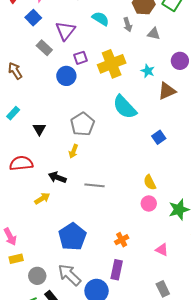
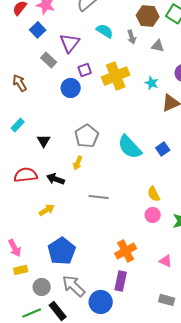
cyan semicircle: (125, 107) -> (130, 147), moved
black arrow: (57, 177) -> (56, 179), moved
blue pentagon: (72, 237) -> (62, 251), moved
orange cross: (122, 240) -> (126, 251), size x1.5
gray rectangle: (163, 289) -> (167, 300), turned -49

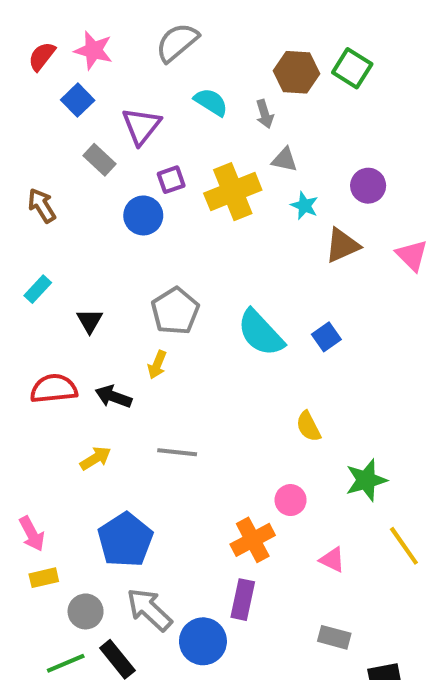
gray triangle: (158, 46) -> (285, 160), moved
gray line: (99, 197) -> (177, 452), moved
pink circle: (153, 215) -> (291, 500), moved

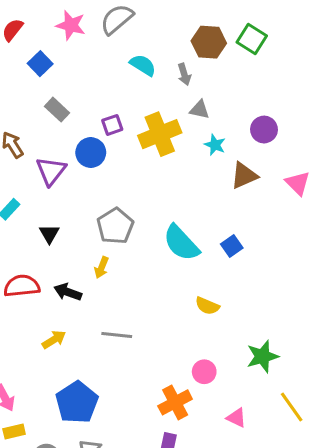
pink star: (94, 50) -> (71, 25), moved
purple triangle: (141, 126) -> (51, 171), moved
yellow semicircle: (308, 426) -> (207, 306), moved, turned -40

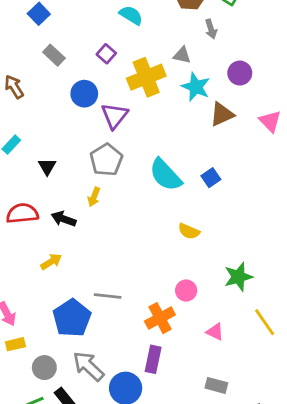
gray arrow: (184, 74) -> (211, 29), moved
purple square: (112, 125) -> (106, 54), moved, turned -30
cyan star: (215, 145) -> (196, 87), size x1.5
purple triangle: (51, 171) -> (115, 116), moved
gray line: (117, 335) -> (108, 296), moved

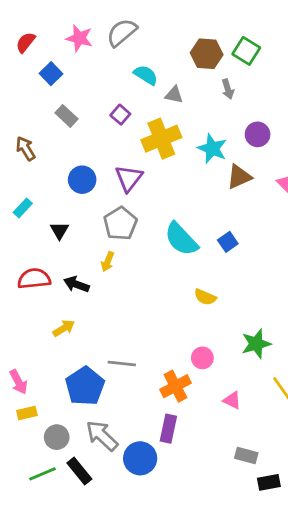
gray triangle: (182, 55) -> (174, 95), moved
blue circle: (84, 94) -> (82, 180), moved
gray rectangle: (216, 385) -> (246, 455), moved

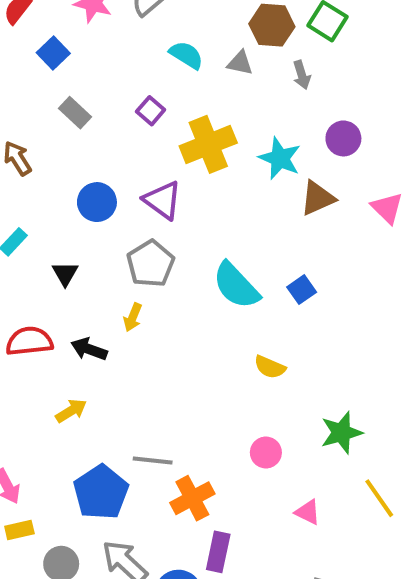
gray triangle: (174, 95) -> (240, 63), moved
purple triangle: (129, 178) -> (163, 200), turned -32
orange cross: (175, 386) -> (192, 498), moved

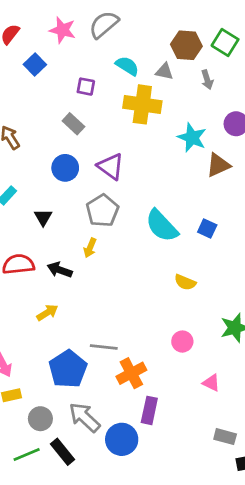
purple square: (151, 111) -> (86, 87), moved, turned -30
gray rectangle: (75, 113) -> (73, 124), moved
yellow cross: (208, 144) -> (142, 104), moved, turned 30
blue square: (302, 290) -> (207, 228), turned -30

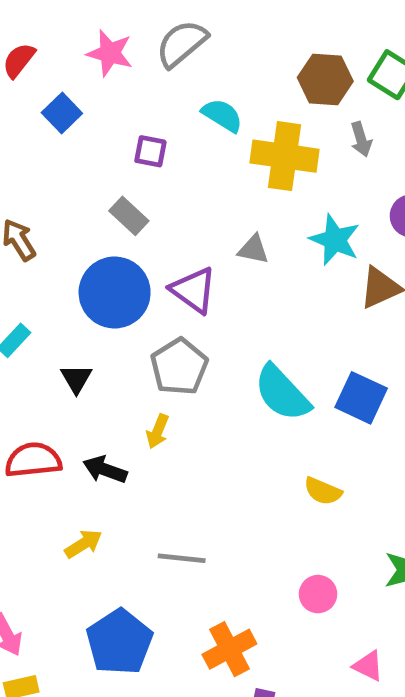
gray triangle: (164, 71) -> (253, 249), moved
yellow cross: (142, 104) -> (285, 156), moved
blue circle: (65, 168) -> (115, 292), size x1.5
blue square: (207, 228) -> (361, 398), size x1.5
gray line: (104, 347) -> (182, 558), moved

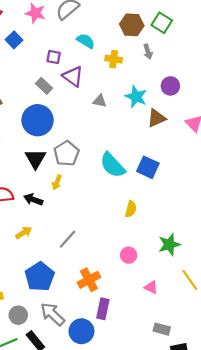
yellow cross: (285, 156) -> (114, 59), size x0.6
purple triangle: (194, 290) -> (73, 76), moved
black triangle: (76, 379) -> (35, 159), moved, size x1.5
yellow semicircle: (323, 491) -> (131, 209), turned -98
gray line: (182, 558) -> (68, 239), turned -54

